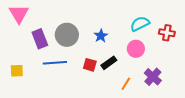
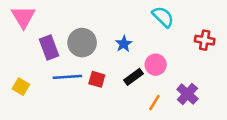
cyan semicircle: (140, 24) -> (163, 17), moved, turned 72
pink circle: (136, 49) -> (156, 65), moved
red square: (90, 65) -> (97, 79), moved
yellow square: (17, 71) -> (21, 87), turned 32

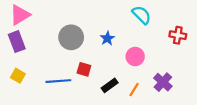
pink triangle: (23, 17) -> (20, 15), turned 30
purple rectangle: (49, 47) -> (17, 42), moved
blue line: (67, 77) -> (58, 81), moved
black rectangle: (134, 77) -> (110, 85), moved

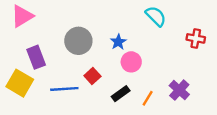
purple rectangle: (17, 42) -> (36, 57), moved
pink circle: (135, 57) -> (131, 62), moved
red square: (84, 69) -> (92, 76), turned 32
yellow square: (18, 76) -> (20, 83), size x1.6

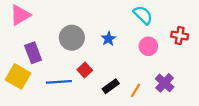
pink circle: (131, 62) -> (148, 46), moved

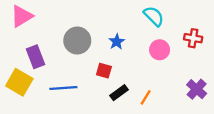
red square: (85, 70) -> (104, 71), moved, turned -32
purple cross: (165, 83) -> (197, 89), moved

